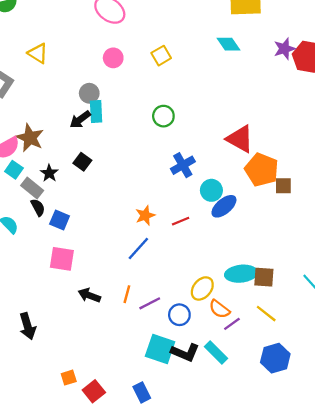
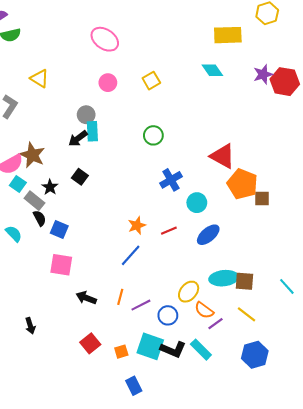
blue ellipse: (224, 206) -> (208, 235), moved
black arrow: (28, 326) -> (30, 326), size x0.7
orange square: (69, 378) -> (121, 352), moved
red square: (94, 391) -> (90, 343), moved

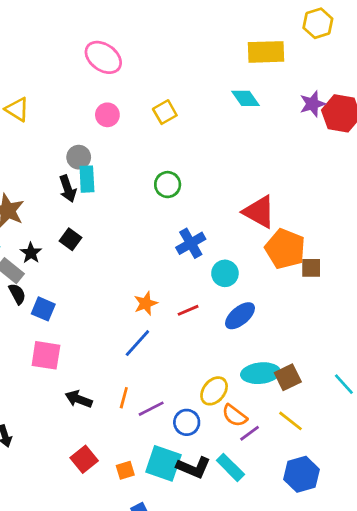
black arrow: (78, 138) -> (68, 189), turned -72
brown square: (244, 281) -> (288, 377), turned -30

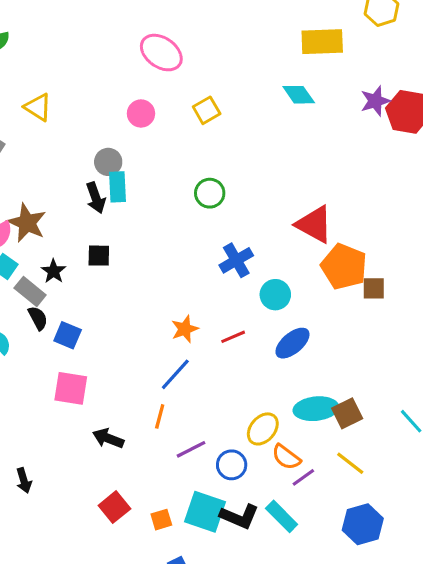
pink ellipse: (103, 57) -> (161, 53), moved
black square: (71, 239) -> (99, 256), turned -35
orange line: (124, 398) -> (160, 416), moved

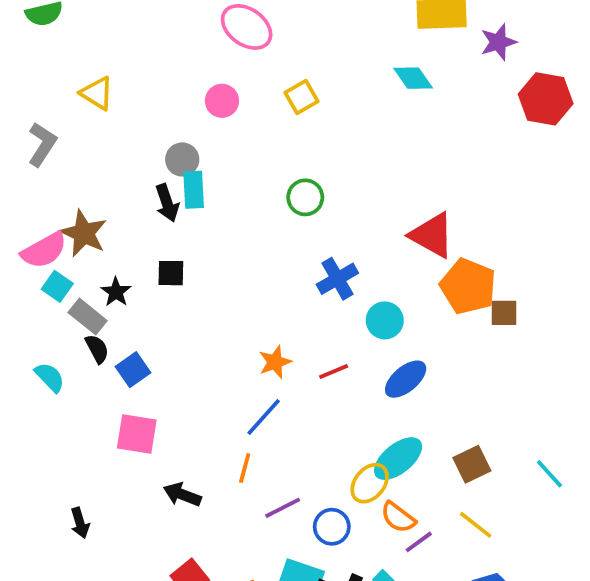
purple star: (375, 101) -> (498, 42), moved
blue square: (68, 335) -> (133, 370), turned 32
cyan ellipse: (316, 409) -> (398, 459), moved, turned -33
black arrow: (24, 481) -> (80, 523), moved

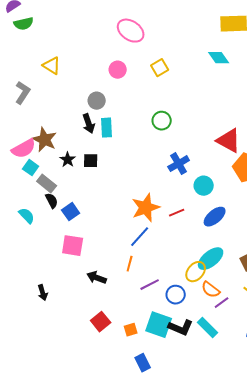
cyan rectangle: (194, 190) -> (107, 128), moved
black star: (116, 292) -> (68, 160), moved
orange star: (275, 362) -> (146, 208), size x1.6

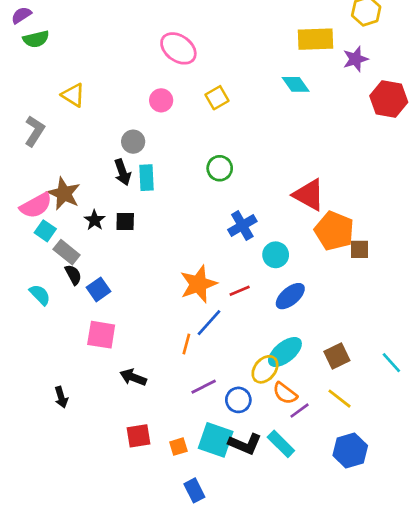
blue line: (140, 237) -> (209, 323), moved
orange line: (130, 264) -> (186, 344), moved
red square: (101, 322) -> (138, 436), turned 30

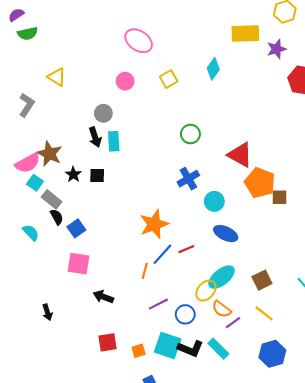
cyan diamond: (296, 84) -> (213, 69), moved, turned 70
green circle: (220, 168) -> (190, 134), moved
red line: (240, 291) -> (186, 249), moved
blue ellipse: (290, 296) -> (226, 234), turned 65

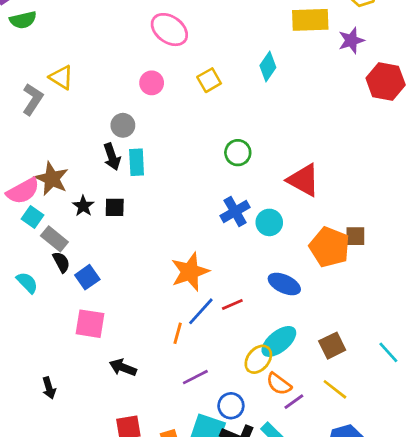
gray L-shape: (27, 105) -> (33, 99), moved
orange pentagon: (260, 183) -> (329, 247), moved
cyan circle: (214, 201) -> (269, 222), moved
blue circle: (185, 314) -> (231, 406), moved

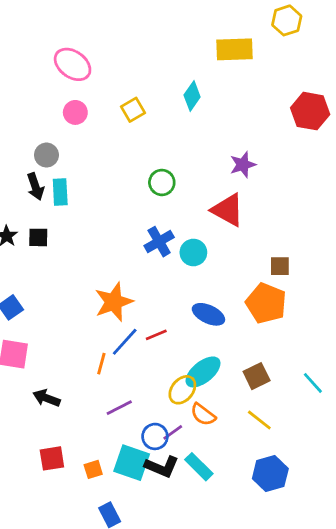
pink ellipse: (169, 30) -> (73, 64), moved
purple star: (351, 40) -> (243, 165), moved
orange pentagon: (329, 247) -> (266, 303), moved
purple line: (294, 402) -> (173, 432), moved

